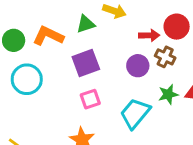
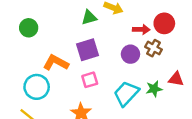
orange L-shape: (48, 36) -> (56, 63), moved
cyan circle: (27, 79) -> (37, 87), moved
green star: (168, 94) -> (154, 89), moved

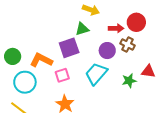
green triangle: (89, 17) -> (82, 29), moved
green circle: (29, 28) -> (13, 56), moved
pink square: (90, 80) -> (62, 75), moved
cyan trapezoid: (126, 94) -> (96, 74), moved

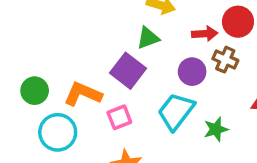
purple square: (69, 48) -> (128, 71), turned -30
green star: (129, 81) -> (216, 129), moved

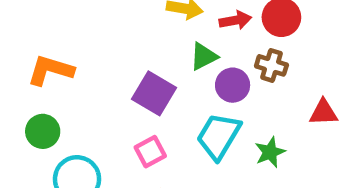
red arrow: (205, 34) -> (235, 20), moved
green triangle: (148, 38) -> (204, 57), moved
orange L-shape: (83, 94) -> (51, 70), moved

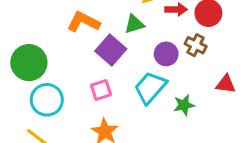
green triangle: (204, 57) -> (134, 24), moved
orange L-shape: (51, 70) -> (83, 22), moved
green circle: (43, 131) -> (29, 63), size x1.5

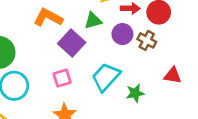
purple circle: (166, 54) -> (122, 34), moved

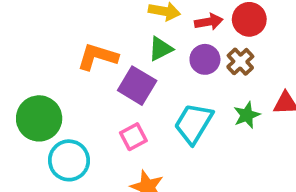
brown cross: (147, 40) -> (240, 62), turned 30
green star: (135, 93) -> (247, 115), moved

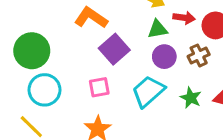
green triangle: (160, 49) -> (158, 29), moved
purple circle: (205, 59) -> (164, 57), moved
green star: (247, 115) -> (191, 98), turned 30

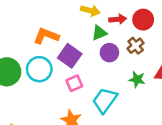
pink square: (99, 87) -> (74, 83), moved
cyan circle: (45, 90) -> (39, 69), moved
cyan trapezoid: (148, 91) -> (105, 100), moved

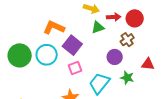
purple circle: (109, 53) -> (115, 57), moved
green star: (137, 79) -> (127, 78), moved

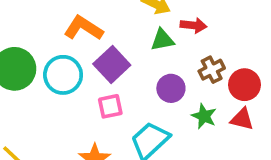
red circle: (135, 18) -> (244, 85), moved
purple circle: (115, 57) -> (171, 88), moved
green star: (127, 78) -> (204, 116), moved

